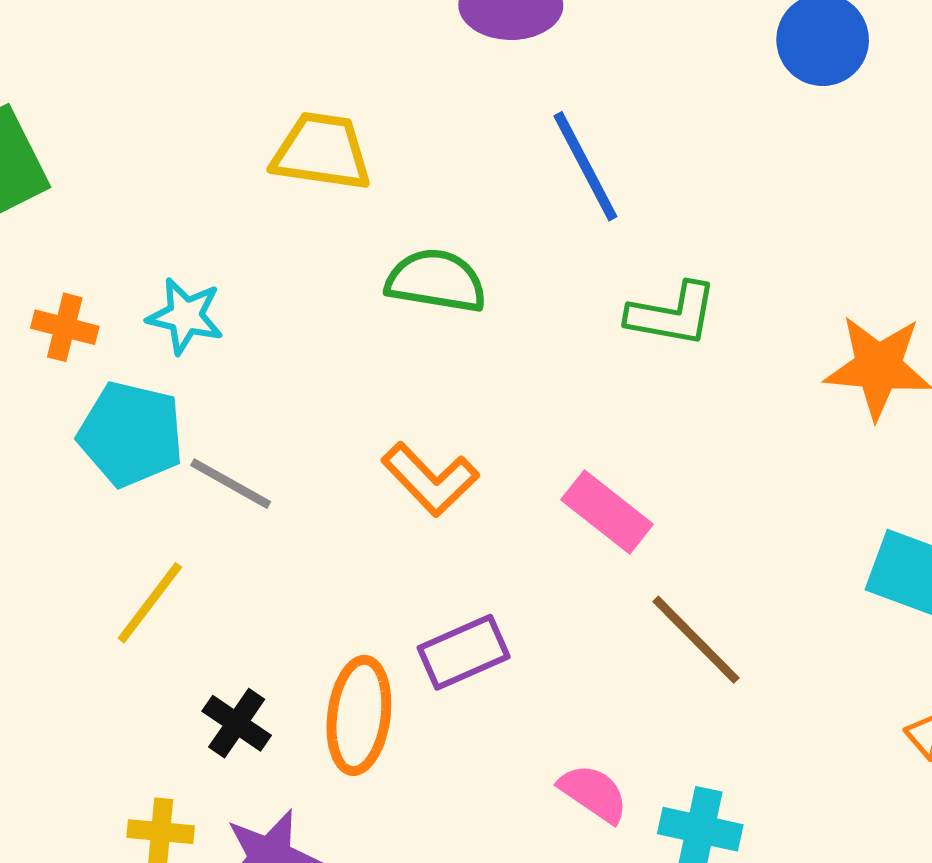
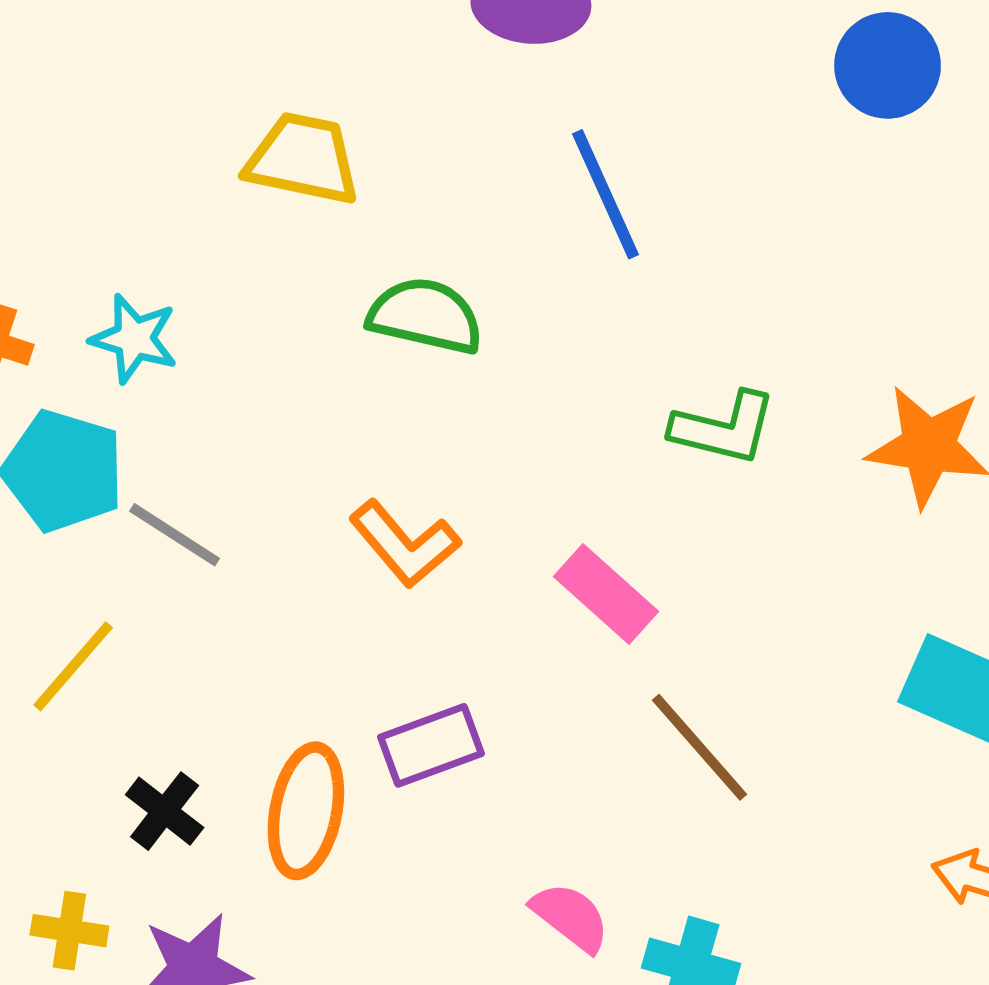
green L-shape: (672, 314) -> (724, 428), moved

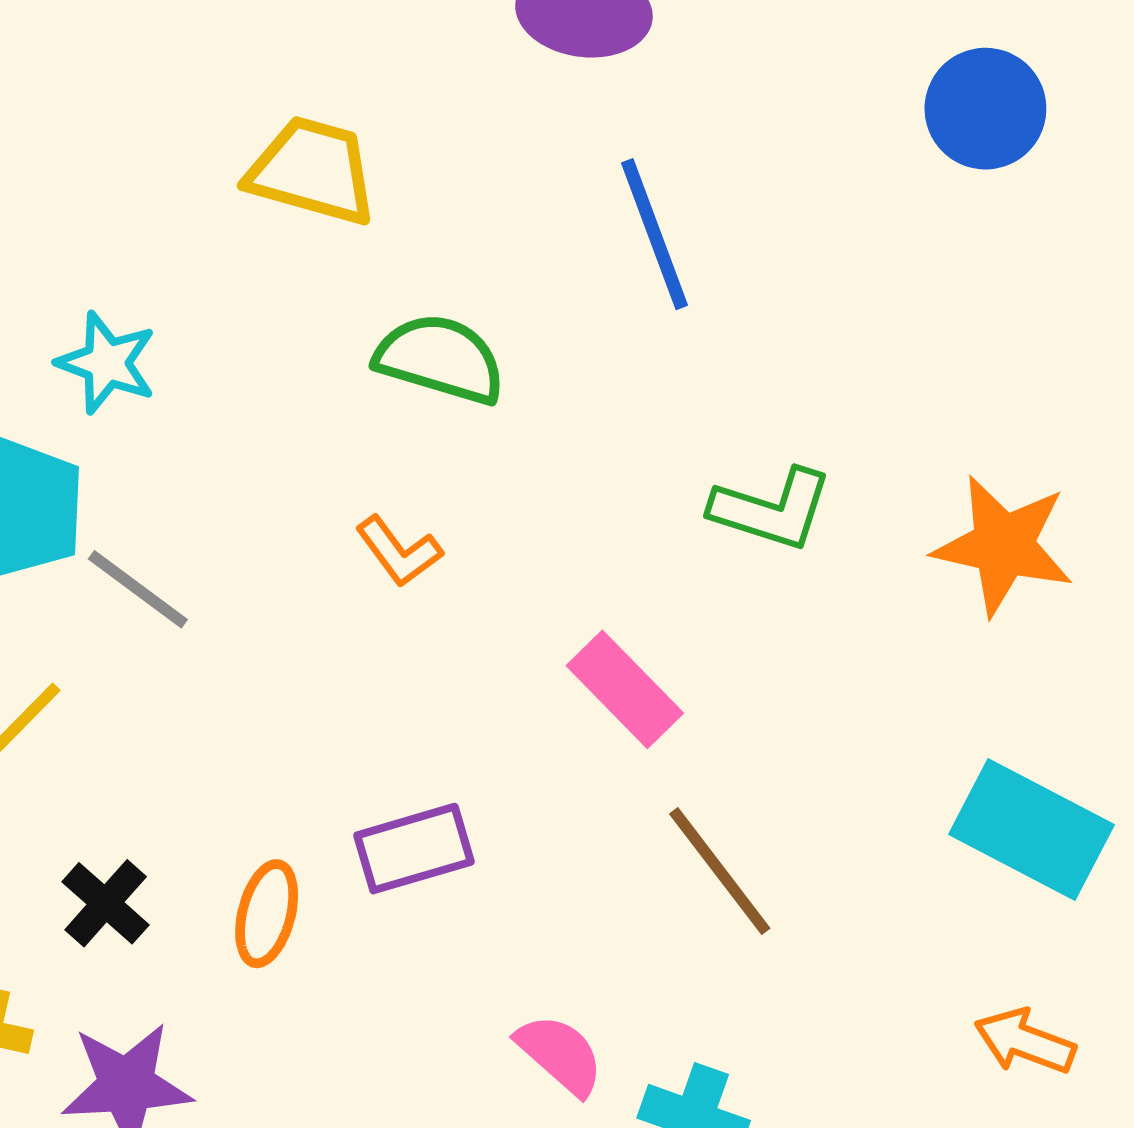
orange L-shape: (405, 544) -> (399, 551), moved, size x0.7
orange ellipse: (306, 811) -> (267, 914), size x0.7

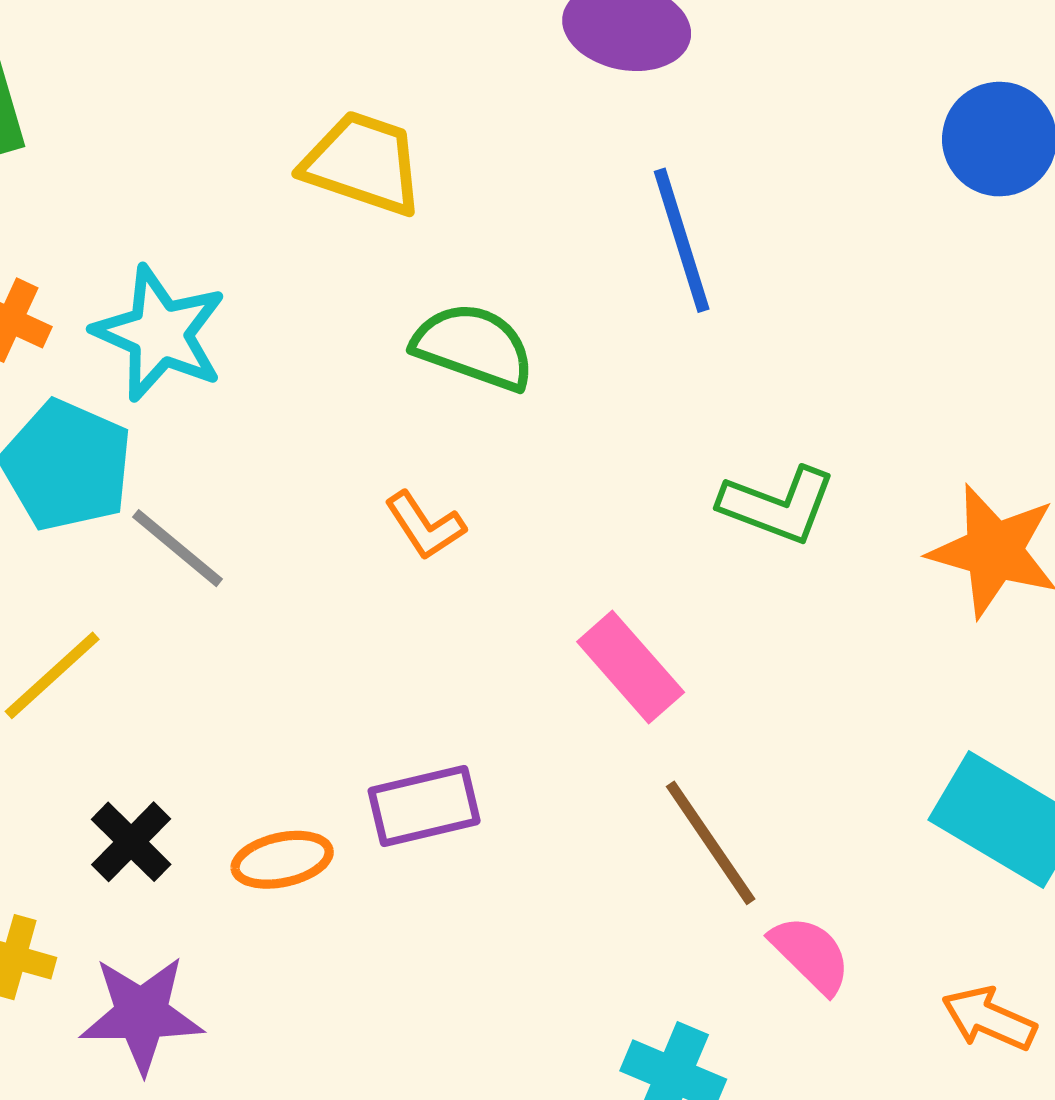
cyan star: (107, 363) -> (160, 333), size x1.4
orange ellipse: (267, 914) -> (282, 860), turned 60
pink semicircle: (560, 1055) -> (811, 954), moved

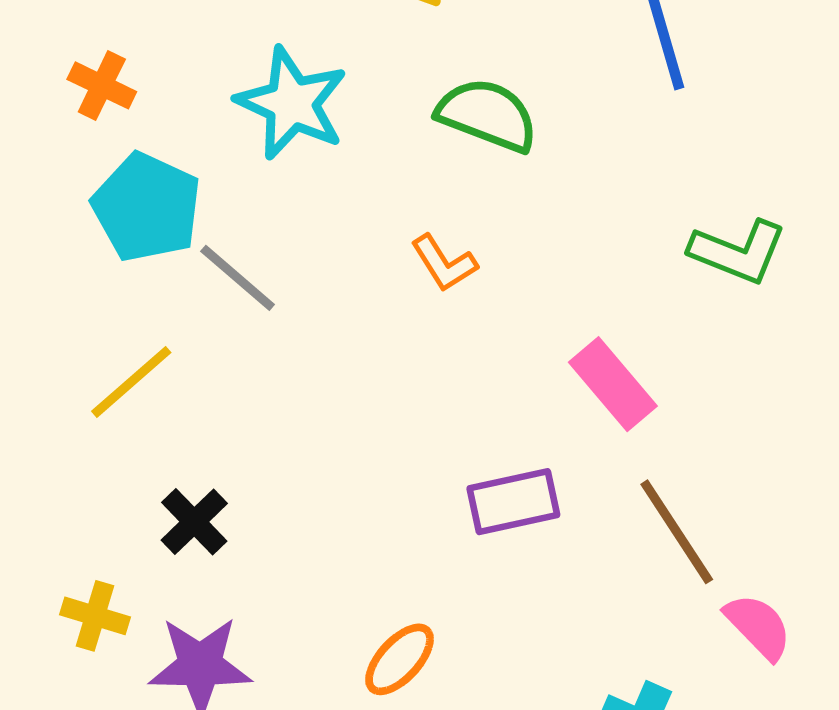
cyan star: (160, 333) -> (292, 103), moved
purple rectangle: (424, 806) -> (513, 502), moved
orange ellipse: (282, 860) -> (400, 659), moved, turned -36

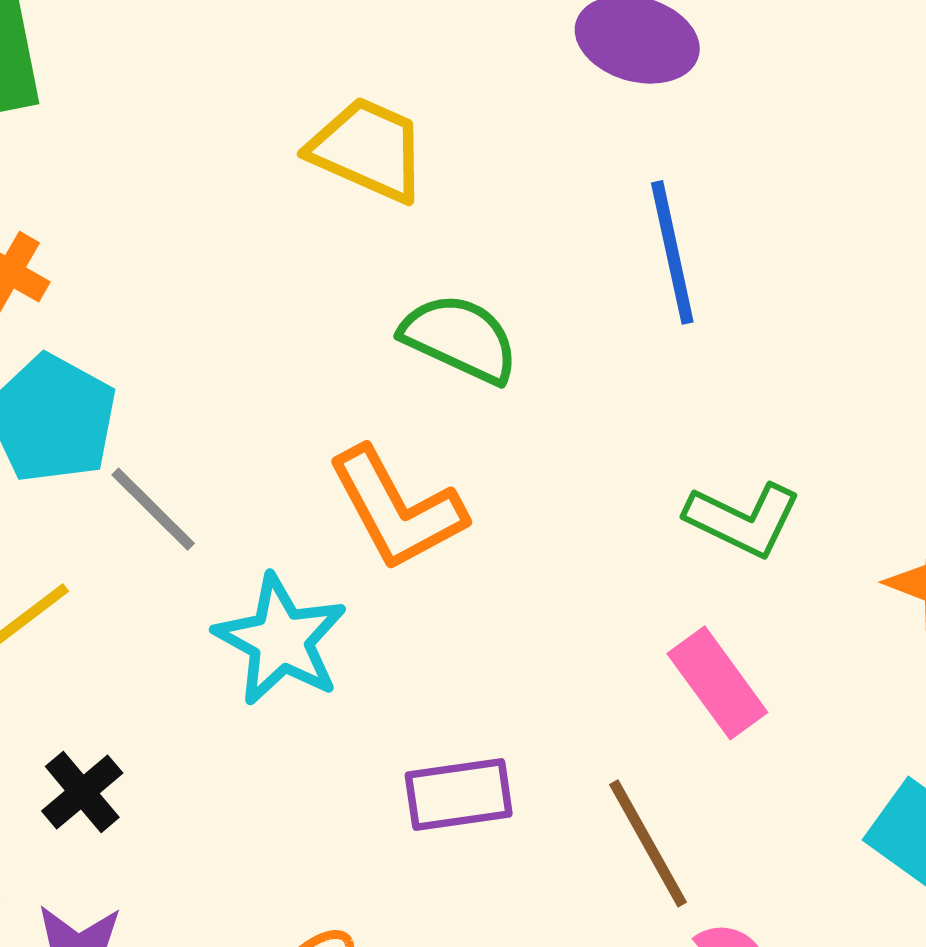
cyan star: (292, 103) -> (281, 640), moved
orange L-shape: (444, 263) -> (397, 509), size x1.8
pink rectangle: (613, 384) -> (717, 683), moved

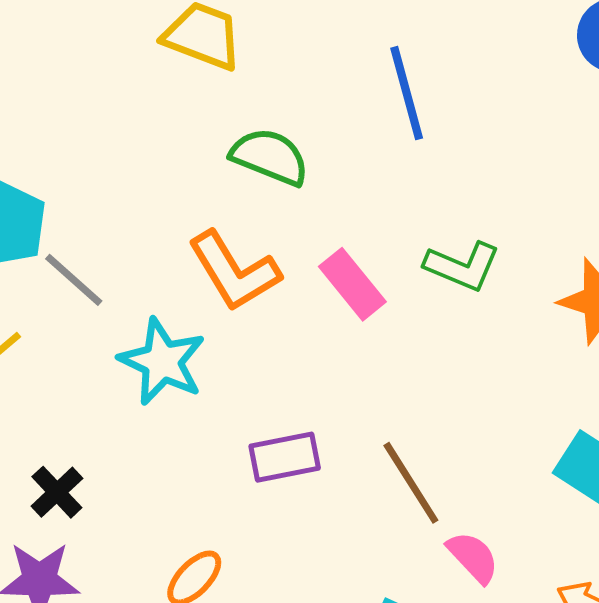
pink rectangle: (717, 683) -> (352, 284), moved
black cross: (82, 792) -> (57, 492), moved

